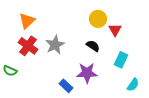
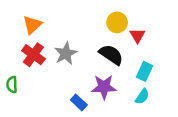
black semicircle: (93, 46) -> (111, 55), size x1.5
green semicircle: (10, 71) -> (12, 85), turned 64
cyan semicircle: (133, 85) -> (142, 97), moved

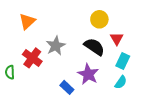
red triangle: (137, 36) -> (117, 39), moved
red cross: (33, 55) -> (32, 58), moved
purple star: (104, 87) -> (88, 74), turned 30

